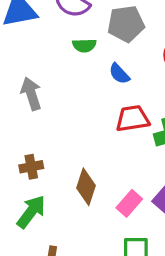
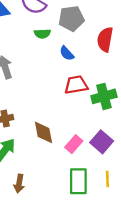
brown diamond: (86, 187) -> (43, 132), turned -30

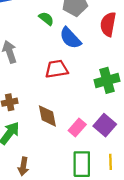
green semicircle: (42, 34) -> (46, 19), turned -140
blue semicircle: (67, 53) -> (70, 38), size x1.5
red trapezoid: (76, 85) -> (57, 69), moved

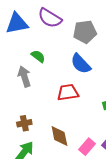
green semicircle: (46, 19) -> (38, 56), moved

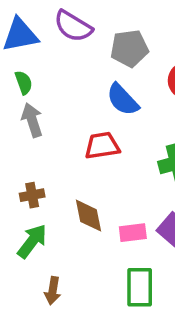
green semicircle: (38, 56) -> (24, 83), moved, turned 32
pink rectangle: (87, 147) -> (133, 233), turned 42

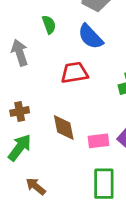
green semicircle: (24, 83) -> (49, 25), moved
brown arrow: (53, 291) -> (36, 186), turned 120

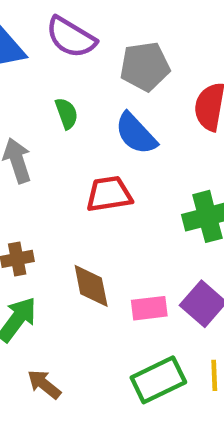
green rectangle: (104, 184) -> (158, 380), turned 64

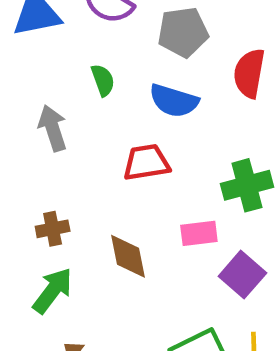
blue semicircle: (136, 134) -> (174, 101), turned -30
pink rectangle: (149, 308) -> (199, 233), moved

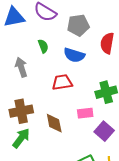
brown cross: (53, 229) -> (21, 111), size x1.6

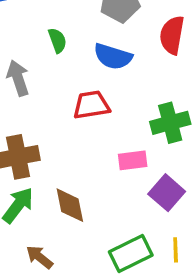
brown diamond: (54, 123) -> (70, 205), moved

